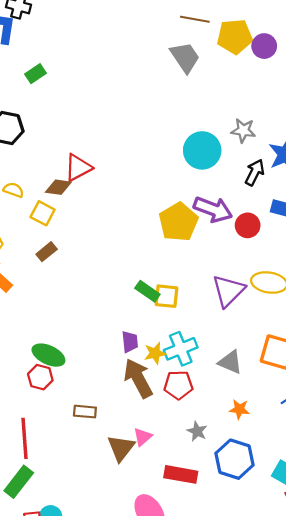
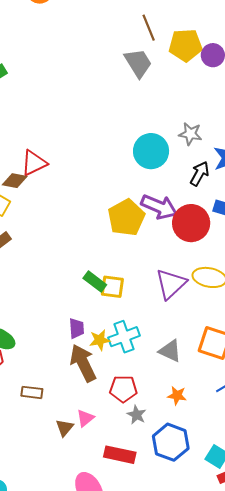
brown line: (195, 19) -> (149, 28), turned 56
red circle: (248, 225) -> (191, 223), size x1.6
red pentagon: (178, 385) -> (123, 389), moved
brown triangle: (121, 448) -> (65, 428), size x0.7

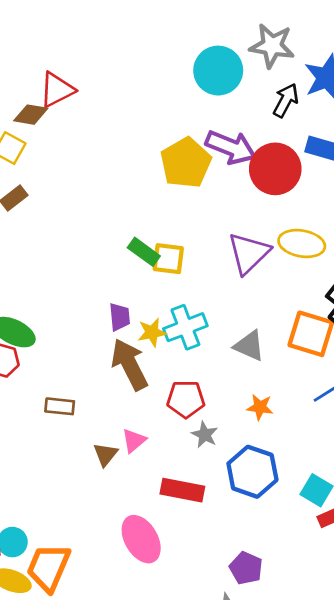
gray star: (190, 134) -> (272, 46), size x1.4

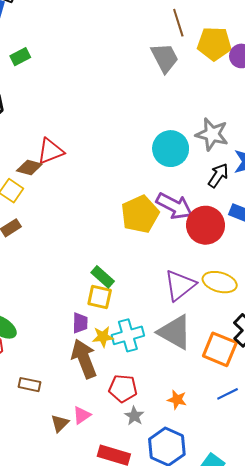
yellow square: (168, 259) -> (100, 297), moved
gray triangle: (249, 346) -> (175, 332), moved, size x1.5

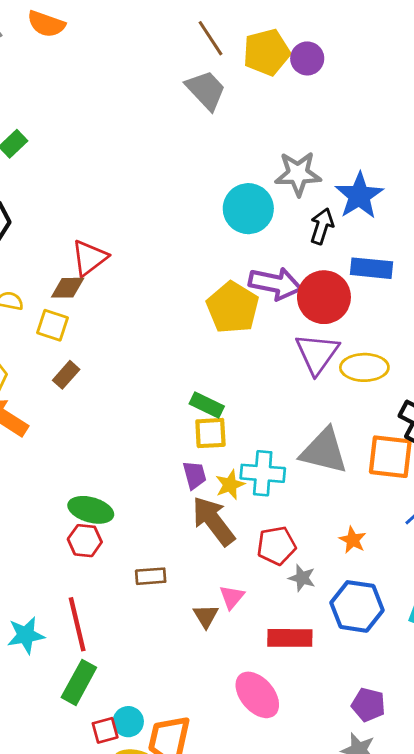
purple triangle: (180, 285) -> (317, 354), moved
cyan cross: (128, 335) -> (263, 473), turned 36
orange star: (177, 400) -> (353, 540), turned 30

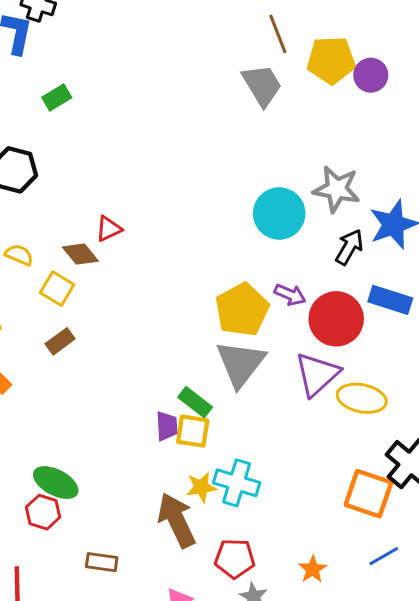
red triangle: (89, 258) -> (109, 229), size x0.7
purple arrow: (275, 284) -> (290, 295), size x0.6
brown diamond: (68, 288) -> (80, 254), turned 40
gray triangle: (324, 451) -> (241, 364), moved, turned 42
purple trapezoid: (195, 475) -> (167, 426), moved

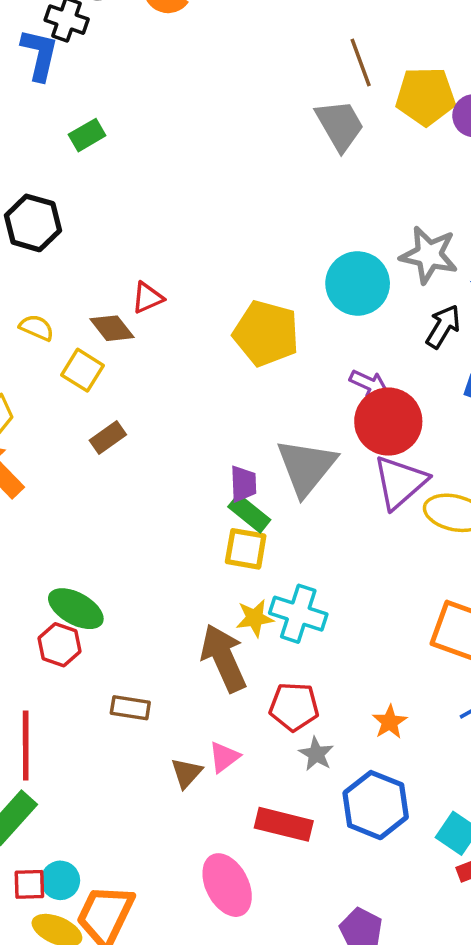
yellow pentagon: (242, 310) -> (266, 333), moved, turned -30
red circle: (336, 319) -> (388, 422), moved
brown rectangle: (60, 341) -> (108, 438), moved
purple trapezoid: (167, 426) -> (243, 484), moved

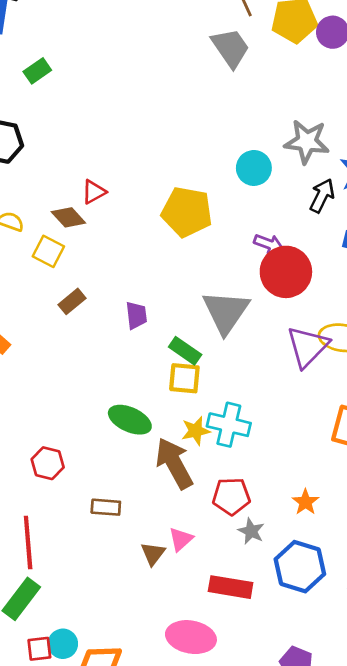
cyan circle: (358, 283) -> (254, 168), size x0.7
purple triangle: (400, 482) -> (308, 347), moved
purple trapezoid: (243, 484) -> (136, 315), moved
green ellipse: (76, 609) -> (130, 420), moved
pink ellipse: (227, 885) -> (191, 637), turned -48

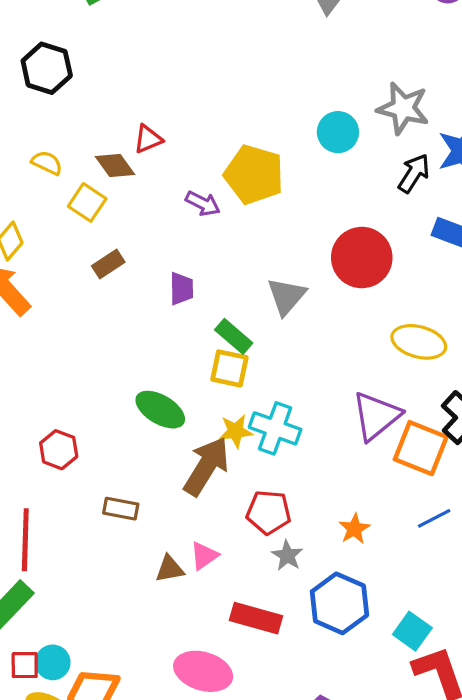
purple arrow: (269, 244) -> (203, 203), moved
gray triangle: (226, 312) -> (286, 296), size x0.7
purple triangle: (308, 347) -> (376, 416), moved
brown arrow: (174, 463) -> (206, 466), turned 54
brown triangle: (153, 554) -> (170, 569), turned 36

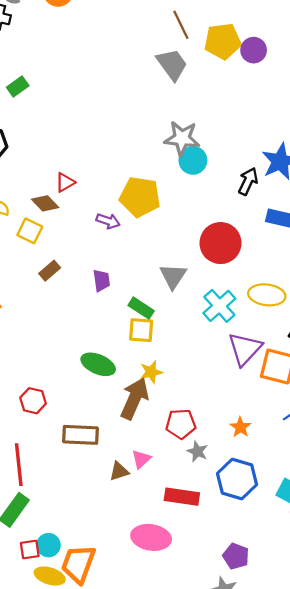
gray star: (403, 108) -> (182, 138), moved
cyan cross: (275, 428) -> (219, 306), moved, turned 36
brown rectangle: (121, 509) -> (80, 435), size x1.5

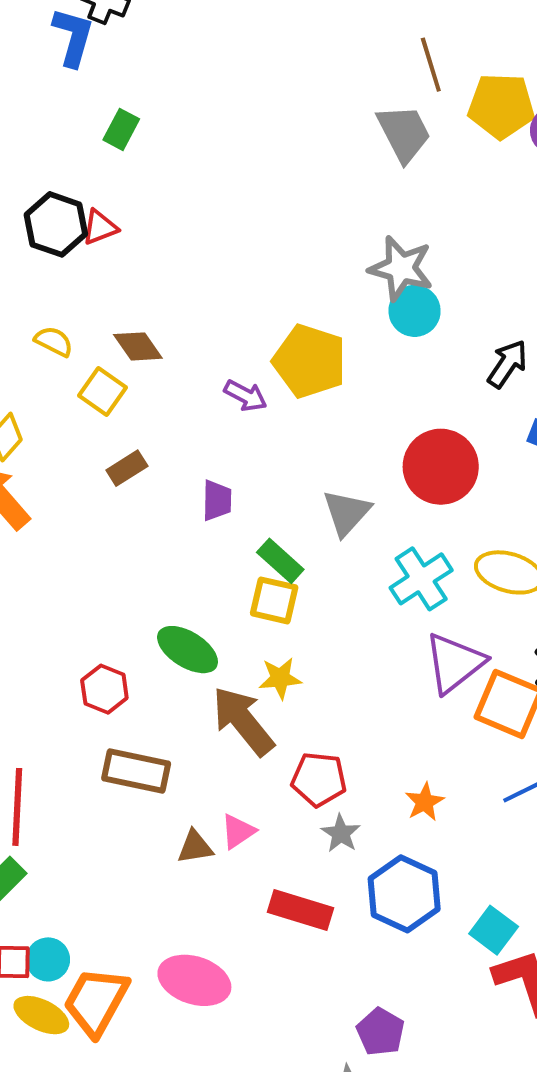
green rectangle: (18, 86) -> (121, 129), turned -35
red triangle: (65, 182) -> (100, 227), moved
brown arrow: (135, 398) -> (243, 721), turned -72
red hexagon: (33, 401) -> (104, 689), moved
pink ellipse: (151, 537) -> (194, 980), moved

